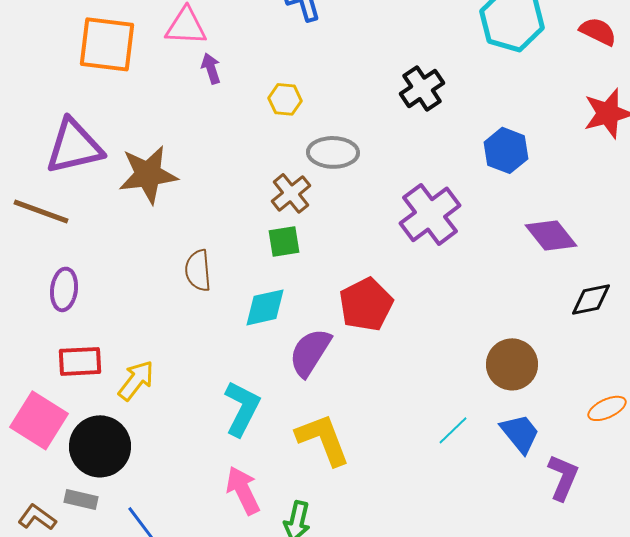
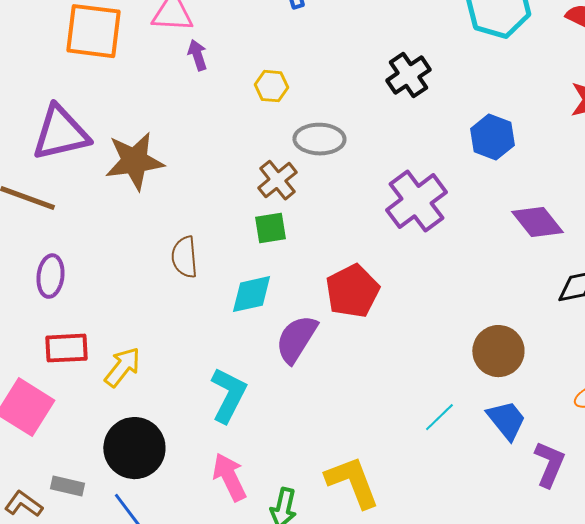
yellow L-shape: (323, 439) -> (352, 482), moved
black circle: (100, 446) -> (134, 448), moved

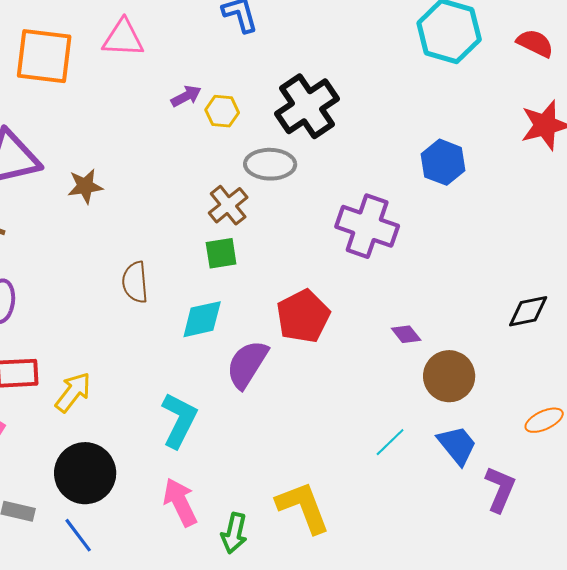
purple arrow: (197, 55) -> (186, 96), moved, turned 80
black cross: (408, 75) -> (307, 106), moved, size x1.4
brown star: (134, 161) -> (85, 186), size x0.6
purple cross: (416, 201) -> (367, 226), turned -34
purple diamond: (537, 222) -> (406, 334), moved, size x0.6

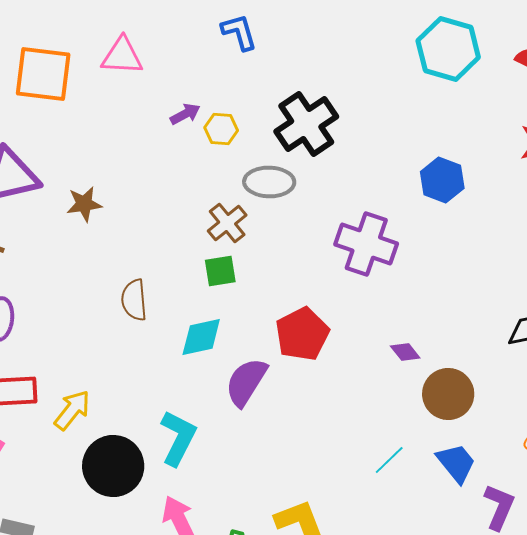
black circle: (85, 473) -> (113, 466), moved

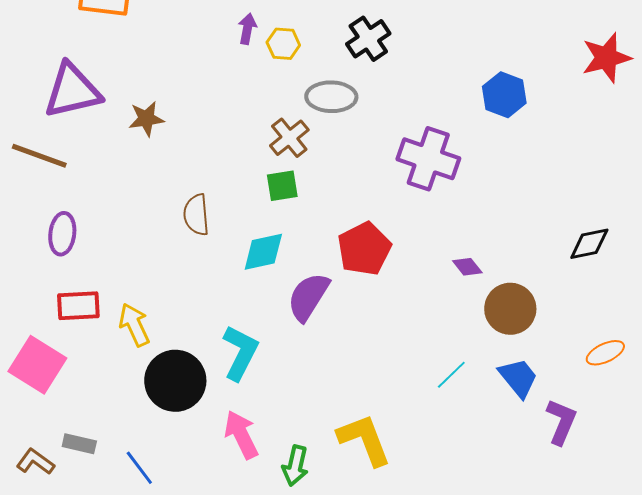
purple arrow: (185, 114) -> (247, 29), turned -52
black cross: (306, 124) -> (368, 39), size x0.7
yellow arrow: (72, 410) -> (134, 325), turned -63

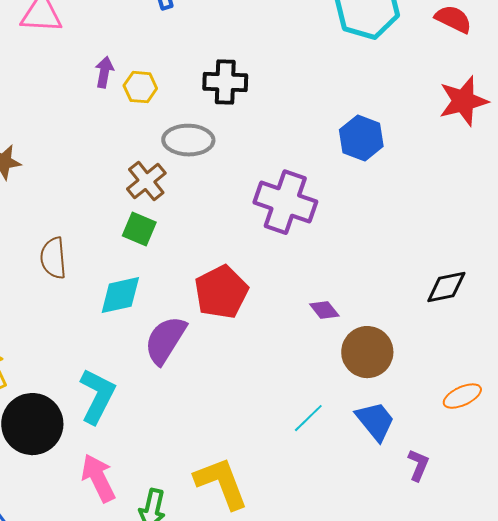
black cross: (368, 39) -> (225, 82), turned 36
green square: (282, 186) -> (139, 229), turned 32
purple L-shape: (561, 422) -> (418, 465), size x0.7

